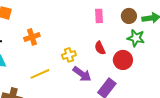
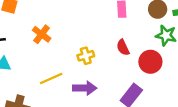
orange cross: (32, 37) -> (42, 34), turned -35
purple arrow: (82, 74) -> (85, 88), moved, turned -36

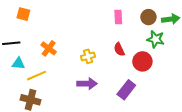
orange cross: (42, 34) -> (49, 48), moved
yellow line: (51, 79) -> (37, 76), moved

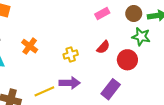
pink rectangle: (118, 17) -> (102, 13), turned 64
red semicircle: (119, 49) -> (103, 47), turned -112
yellow line: (37, 76) -> (44, 91), moved

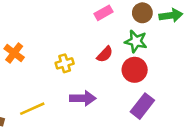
green star: (141, 37) -> (136, 41), moved
purple arrow: (70, 83) -> (83, 98), moved
purple rectangle: (111, 89) -> (142, 106), moved

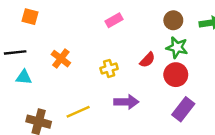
pink rectangle: (104, 13) -> (114, 20), moved
brown circle: (142, 13) -> (173, 20), moved

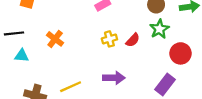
green star: (177, 47) -> (159, 29), turned 30
yellow cross: (109, 68) -> (109, 39), moved
red circle: (176, 75) -> (181, 53), moved

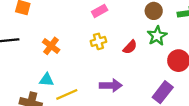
yellow cross: (109, 39) -> (98, 41), moved
cyan triangle: (22, 56) -> (46, 80), moved

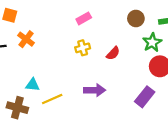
green star: (157, 36) -> (152, 42), moved
orange cross: (51, 46) -> (26, 39), moved

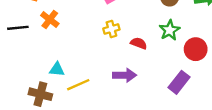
green star: (152, 42) -> (170, 30), moved
red semicircle: (113, 53) -> (139, 43), moved, turned -112

